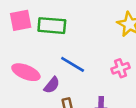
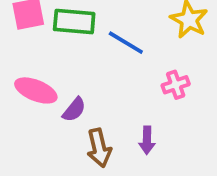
blue line: (73, 64) -> (126, 43), moved

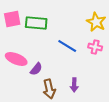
blue line: (126, 43) -> (67, 46), moved
pink cross: (176, 85) -> (95, 47), moved, turned 32

